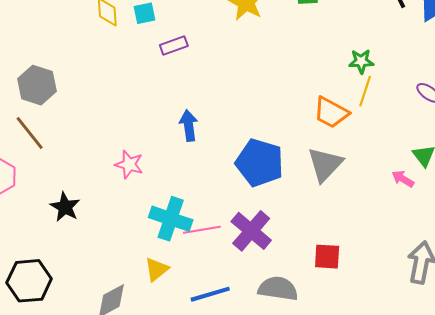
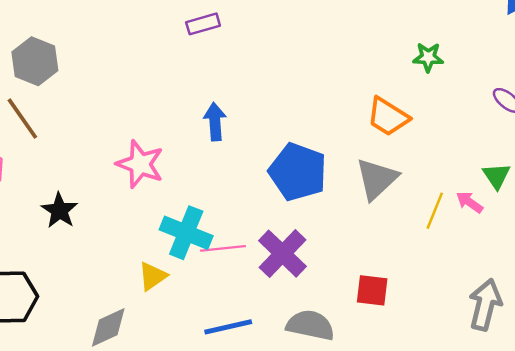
yellow line: (365, 91) -> (435, 211), moved
pink star: (129, 164) -> (140, 164), size x1.4
yellow triangle: (157, 269) -> (153, 276), moved

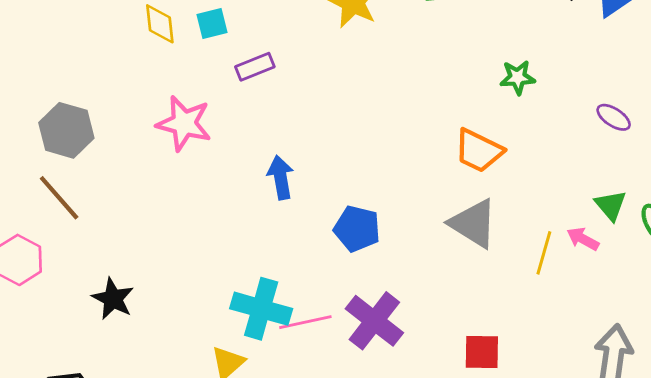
pink star: (140, 164) -> (184, 123), moved
blue pentagon: (298, 172) -> (357, 229), moved, size x0.7
gray triangle: (377, 179) -> (473, 223), turned -39

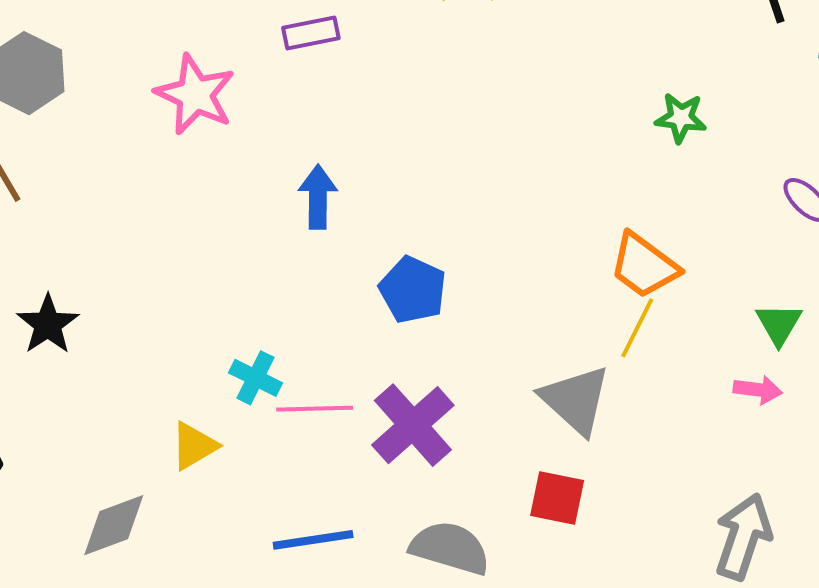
orange trapezoid: (479, 151) -> (644, 266), moved
gray triangle: (473, 223) -> (576, 400), moved
pink arrow: (583, 239) -> (758, 390), moved, turned 148
yellow line: (544, 253) -> (637, 328), moved
cyan cross: (261, 309) -> (255, 378), size x0.6

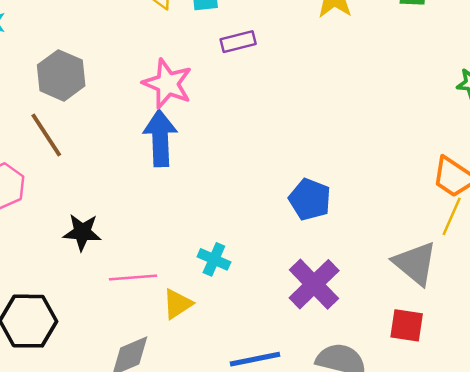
blue arrow: (318, 197) -> (160, 138), moved, size x1.4
black star: (48, 324) -> (82, 232), turned -30
pink line: (315, 409) -> (133, 278), moved

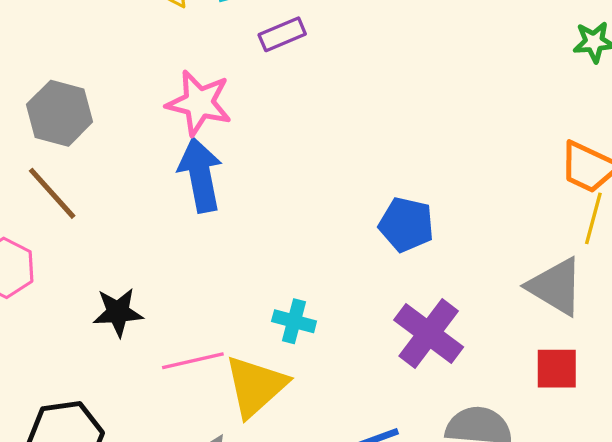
yellow triangle: (177, 304) -> (256, 386), size x1.6

